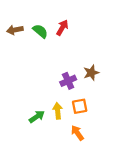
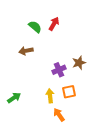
brown arrow: (15, 30) -> (26, 51), moved
green arrow: (37, 117) -> (14, 98), moved
orange arrow: (77, 133) -> (59, 115), moved

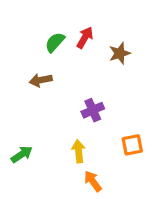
green semicircle: (35, 27) -> (55, 42), turned -88
brown star: (79, 63) -> (120, 53), moved
orange square: (69, 92) -> (132, 145), moved

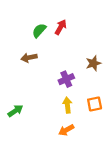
brown star: (120, 53) -> (93, 63), moved
yellow arrow: (79, 151) -> (67, 105), moved
orange arrow: (93, 181) -> (66, 130), turned -84

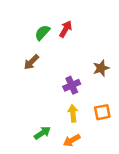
brown arrow: (29, 58) -> (31, 62), turned -35
green arrow: (15, 111) -> (42, 133), moved

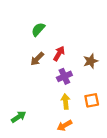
red arrow: (66, 29) -> (59, 53), moved
brown arrow: (31, 62) -> (37, 59), moved
green arrow: (42, 133) -> (19, 117), moved

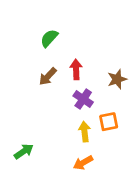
red arrow: (59, 53) -> (76, 69), turned -32
purple cross: (64, 76) -> (83, 99), turned -32
orange square: (92, 100) -> (109, 122), moved

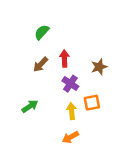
green arrow: (24, 151) -> (30, 106), moved

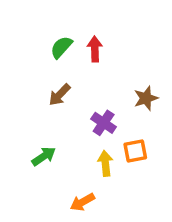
red arrow: (64, 58) -> (95, 49), moved
orange arrow: (70, 137) -> (82, 202), moved

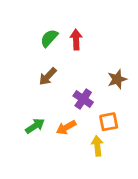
yellow arrow: (105, 163) -> (97, 146), moved
orange arrow: (82, 202) -> (66, 127), moved

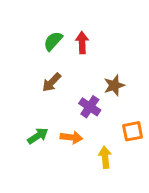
brown star: (117, 79) -> (114, 85), moved
orange square: (109, 122) -> (133, 131), moved
orange arrow: (66, 127) -> (71, 137), turned -144

